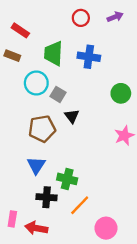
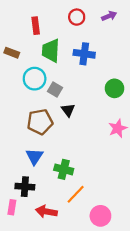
red rectangle: (20, 30) -> (36, 26), moved, turned 49
black cross: (47, 197) -> (25, 187), moved
red arrow: (36, 228) -> (46, 212), moved

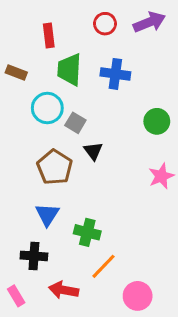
purple arrow: (109, 16) -> (149, 22), size x1.5
brown pentagon: (40, 122) -> (55, 167), turned -30
pink rectangle: (12, 207) -> (16, 296), moved, turned -40

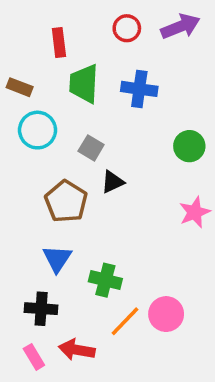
cyan circle: (47, 108) -> (38, 130), moved
black triangle: (93, 151) -> (113, 182), turned 42
pink rectangle: (16, 296) -> (34, 357), moved
pink circle: (138, 296) -> (166, 314), moved

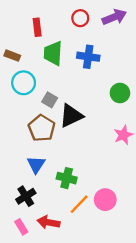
gray square: (91, 148) -> (50, 100), moved
black triangle: (113, 182) -> (71, 116), size x1.6
black cross: (41, 309) -> (26, 196), turned -36

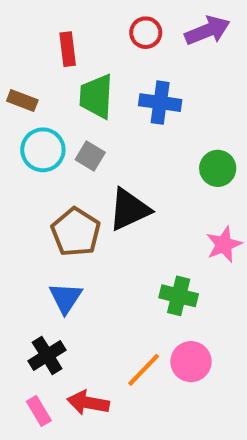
gray square: (50, 100) -> (90, 156), moved
green cross: (67, 178) -> (179, 296), moved

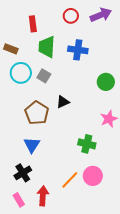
black triangle: (129, 209) -> (63, 102), size x0.6
red arrow: (88, 403) -> (43, 196), turned 84

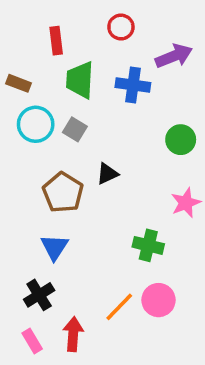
purple arrow: (101, 15) -> (174, 56), moved

